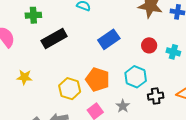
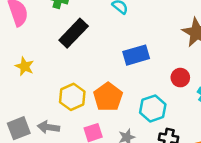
black rectangle: (54, 38) -> (74, 33), turned -35

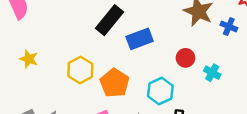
black rectangle: (74, 33) -> (110, 20), moved
yellow hexagon: (72, 97) -> (80, 70), moved

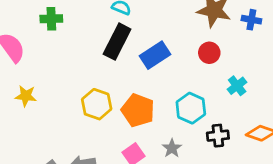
red circle: (185, 58) -> (209, 53), moved
yellow star: (29, 59) -> (26, 96), moved
cyan cross: (212, 73) -> (237, 86), moved, turned 35

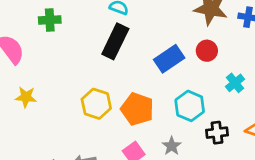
blue rectangle: (155, 55) -> (169, 59), moved

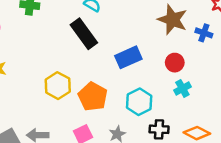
black rectangle: (115, 41) -> (84, 34), turned -72
red circle: (207, 51) -> (175, 63), moved

